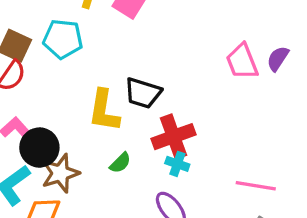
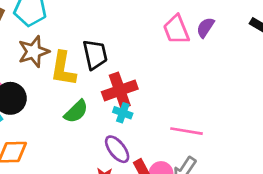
black trapezoid: (143, 93) -> (95, 55), turned -120
green semicircle: (120, 163) -> (76, 111), size x1.4
brown star: (60, 173) -> (34, 52), moved

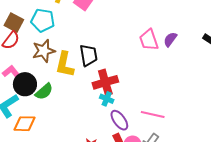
green semicircle: (76, 111) -> (44, 91), moved
purple ellipse: (117, 149) -> (119, 120), moved

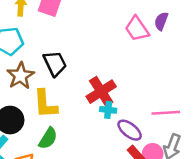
black trapezoid: (89, 55) -> (55, 63), moved
yellow L-shape: (65, 64) -> (45, 104), moved
green semicircle: (44, 91) -> (48, 138), moved

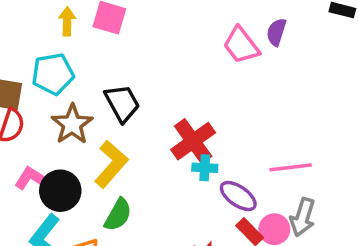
yellow L-shape: (45, 104) -> (111, 164), turned -132

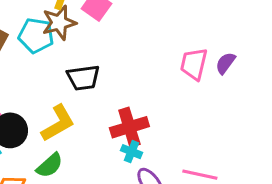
pink trapezoid: (241, 45) -> (194, 64), turned 32
black trapezoid: (122, 103) -> (83, 78), turned 92
brown star: (72, 124) -> (59, 23), moved

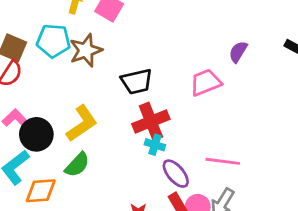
brown star: (59, 23) -> (86, 50), moved
pink trapezoid: (194, 64) -> (206, 82), moved, turned 60
black trapezoid: (83, 78) -> (137, 82), moved

